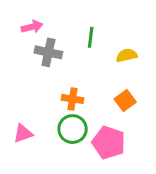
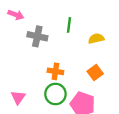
pink arrow: (32, 27) -> (16, 15), moved, turned 35
pink triangle: (23, 134) -> (18, 97), turned -35

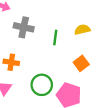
green line: (69, 25) -> (55, 37), moved
orange cross: (55, 71) -> (11, 62), moved

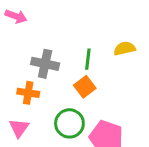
gray cross: (24, 27) -> (45, 64), moved
orange square: (81, 63) -> (85, 87), moved

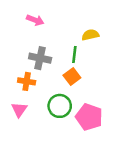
pink arrow: (16, 16) -> (35, 20), moved
yellow semicircle: (125, 48) -> (90, 35), moved

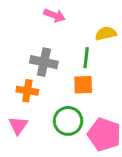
pink arrow: (35, 20) -> (54, 15), moved
orange square: (72, 77) -> (83, 85), turned 35

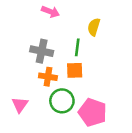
yellow semicircle: (106, 33) -> (94, 27), turned -60
orange cross: (27, 91) -> (48, 77), moved

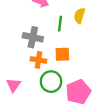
green line: (77, 47) -> (60, 24), moved
pink pentagon: (93, 112) -> (78, 92), turned 30

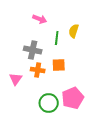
green circle: (51, 82) -> (49, 103), moved
pink triangle: (13, 85) -> (16, 79), moved

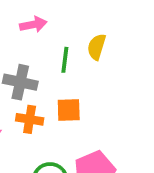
pink arrow: (40, 19) -> (33, 25), turned -32

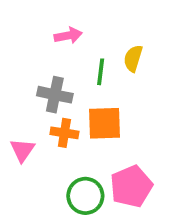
orange square: (69, 110) -> (104, 123), size x1.4

